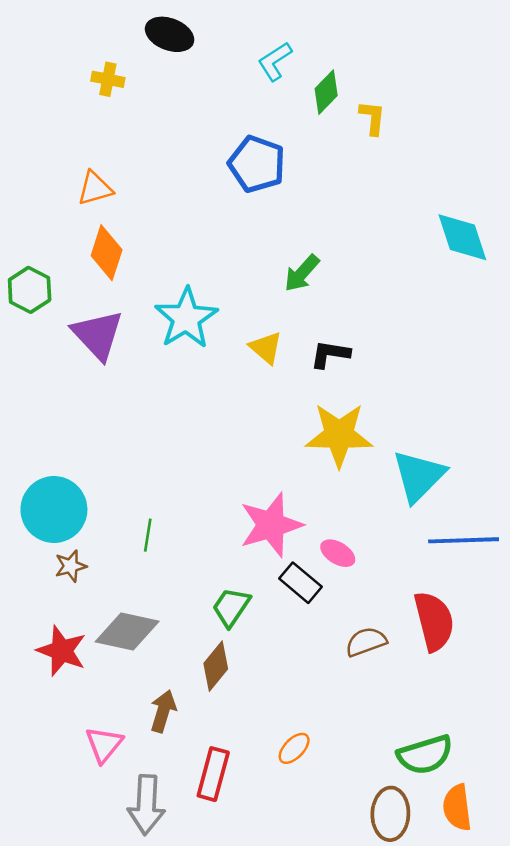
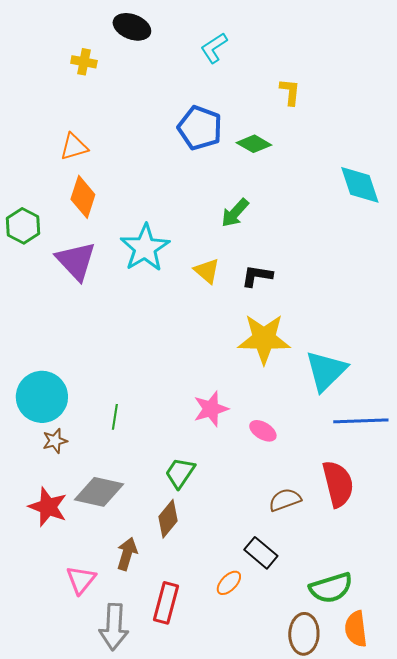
green diamond: (326, 92) -> (254, 144), moved, turned 76
pink star: (271, 525) -> (211, 409), size x0.7
black rectangle: (300, 583) -> (261, 553), moved

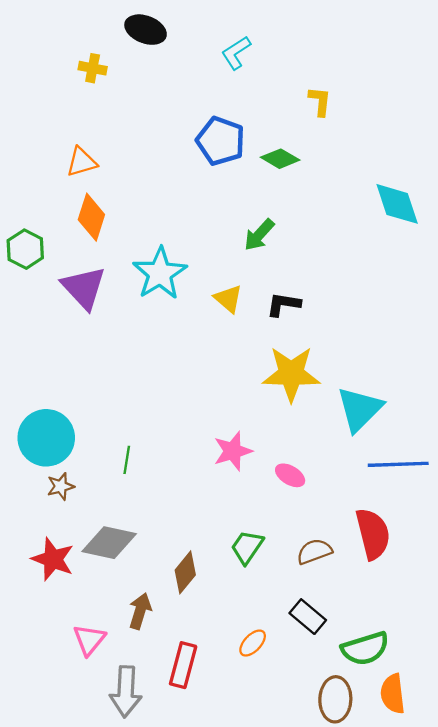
green trapezoid: (180, 473) -> (247, 547), moved
black rectangle: (261, 553) -> (308, 617), moved

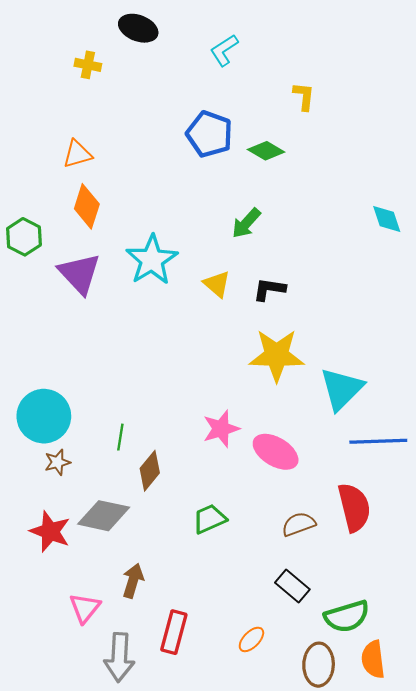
cyan diamond: (397, 204) -> (387, 219), moved, size x0.7
pink ellipse: (290, 475) -> (276, 452), size x1.6
green trapezoid: (247, 547) -> (209, 519), moved, turned 32
brown diamond: (185, 572) -> (150, 471), moved
orange ellipse: (253, 643) -> (251, 639), moved

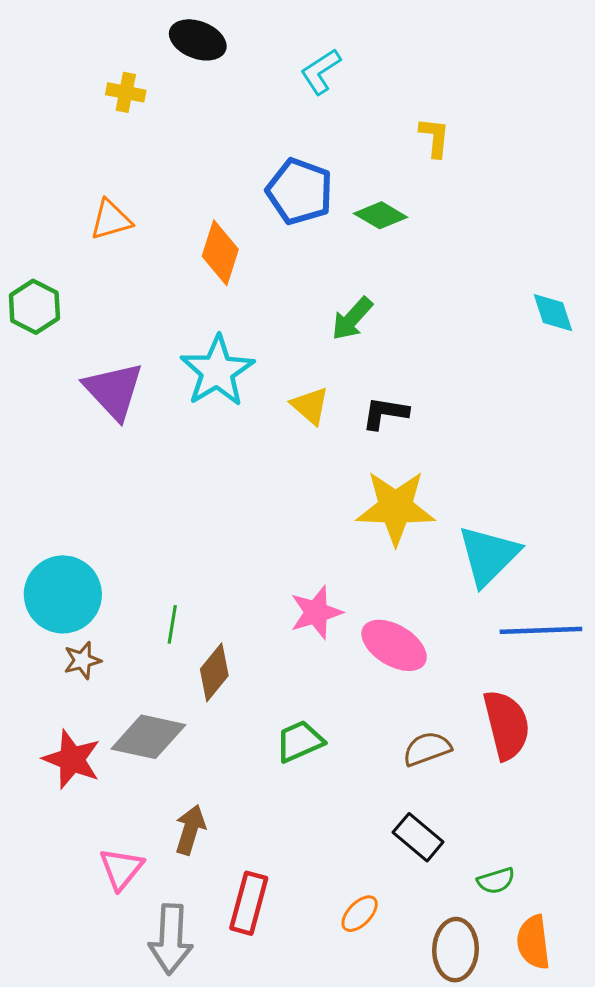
orange diamond: (87, 206) -> (220, 253), moved
green hexagon: (24, 237) -> (34, 307), moved
green semicircle: (347, 616) -> (496, 881), size x0.6

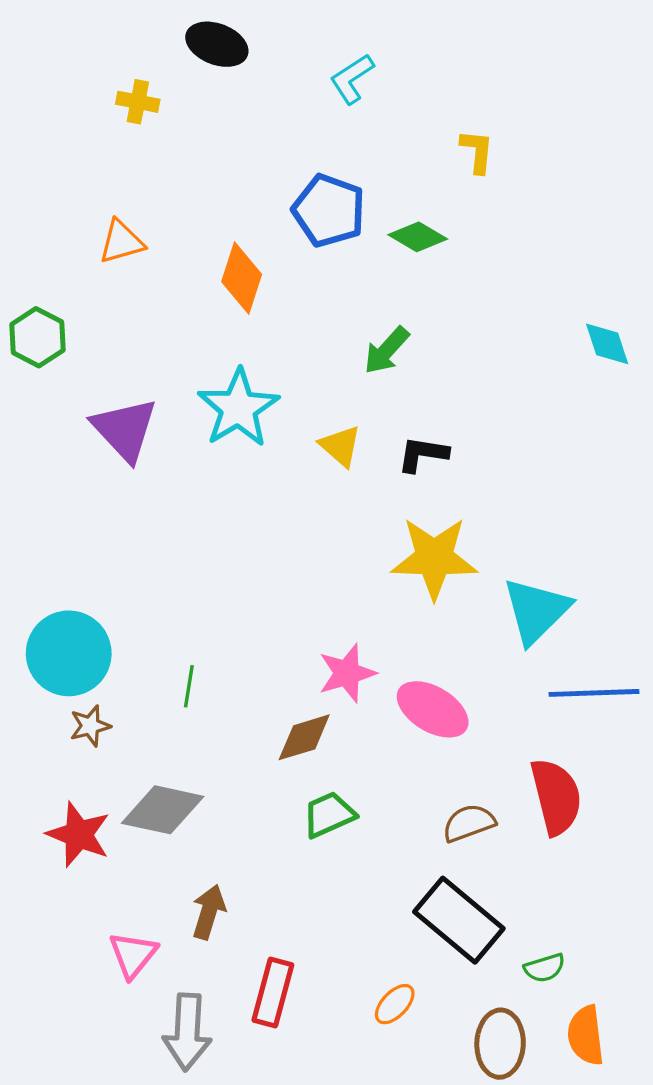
brown diamond: (214, 672) -> (304, 737), moved, turned 34
black rectangle: (418, 837) -> (459, 920), size x1.6

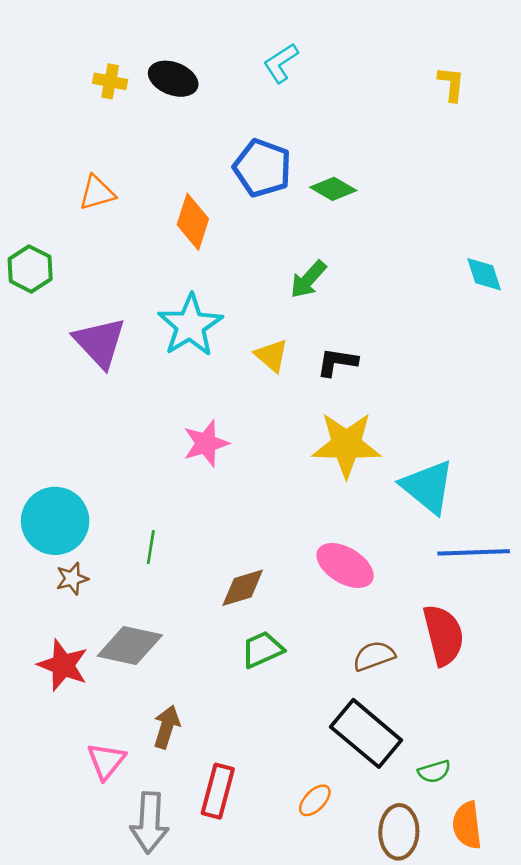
black ellipse: (217, 44) -> (173, 79), moved
yellow L-shape: (477, 151) -> (451, 84), moved
cyan triangle: (536, 611) -> (428, 487), turned -36
pink star: (347, 673) -> (206, 443), moved

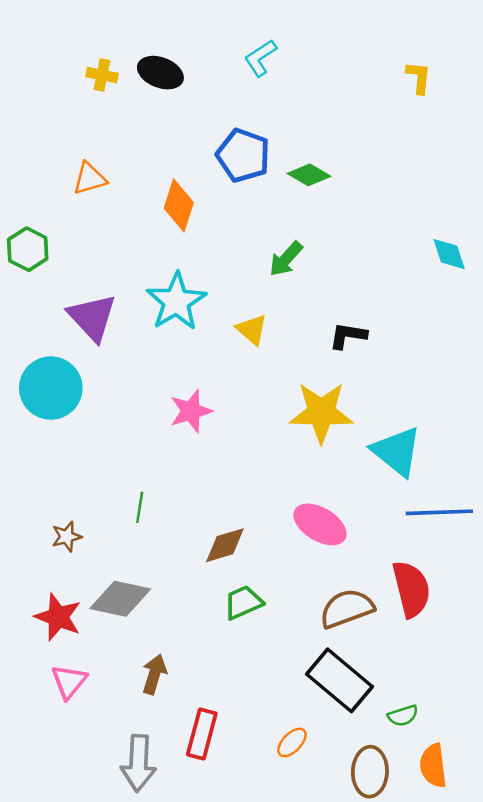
black L-shape: (337, 362) -> (348, 336), moved
cyan circle: (55, 521) -> (51, 388), moved
brown semicircle: (374, 656) -> (347, 608), size x1.4
pink triangle: (106, 761) -> (69, 682), moved

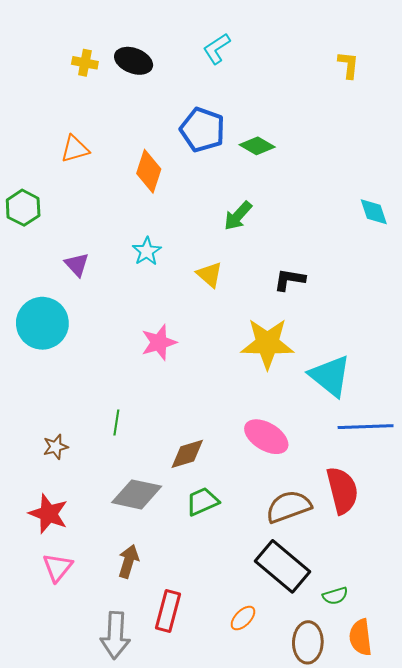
cyan star: (176, 302) -> (147, 251), size x0.6
purple triangle: (92, 317) -> (77, 264), size x0.6
gray diamond: (120, 599) -> (137, 494), moved

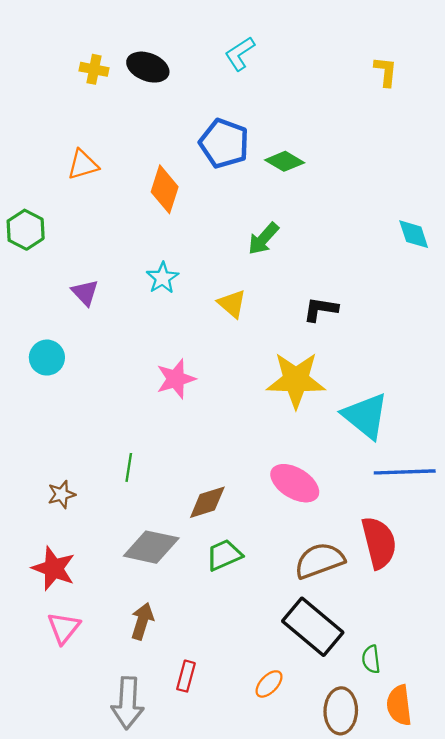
cyan circle: (42, 323) -> (47, 358), size x0.6
green semicircle: (335, 596) -> (371, 659), turned 100
red rectangle: (168, 611) -> (186, 676), size x0.7

